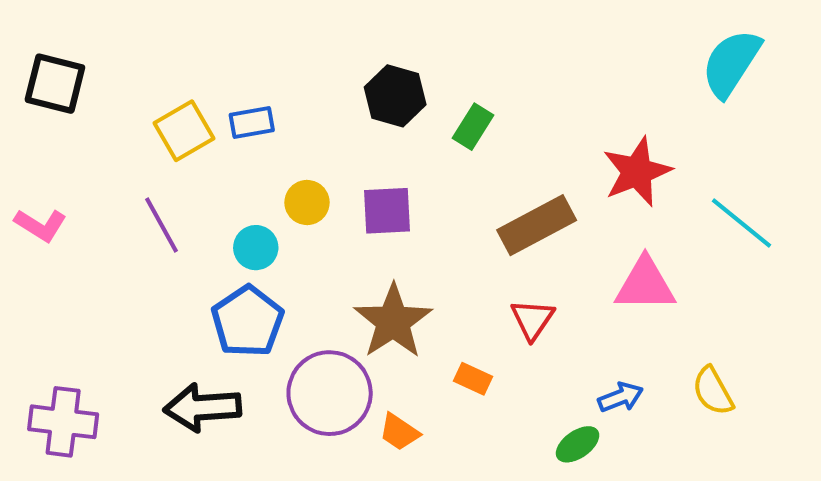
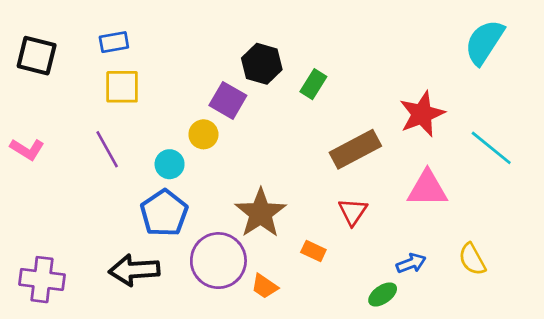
blue rectangle: (252, 123) -> (114, 42), moved
yellow square: (184, 131) -> (122, 87), turned 30
purple square: (387, 211) -> (228, 100), moved, turned 33

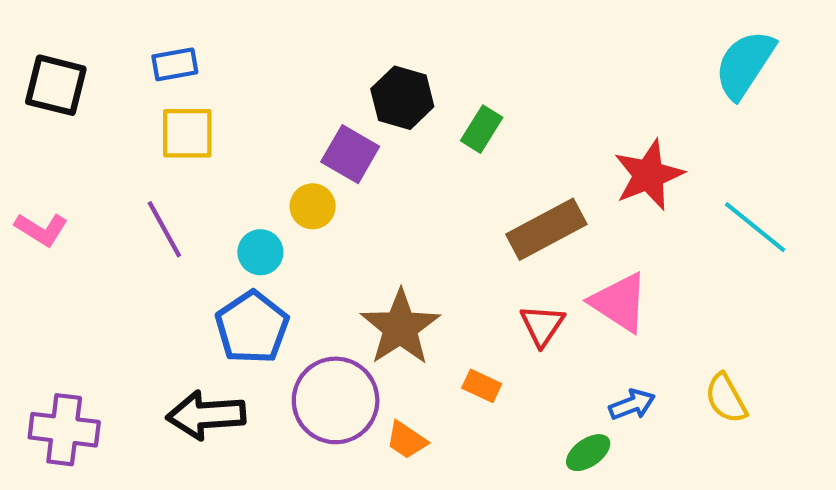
pink triangle: (427, 189) -> (619, 302), moved, turned 33

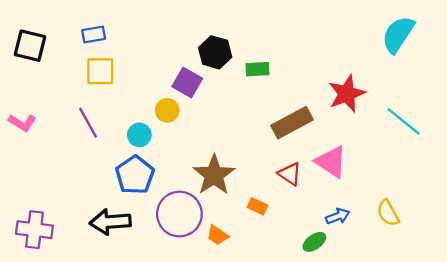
green rectangle: (482, 129) -> (258, 69), turned 55
red triangle: (542, 325) -> (290, 174), turned -30

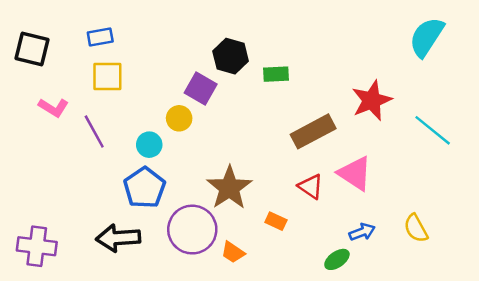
pink L-shape: (22, 123) -> (54, 108), moved

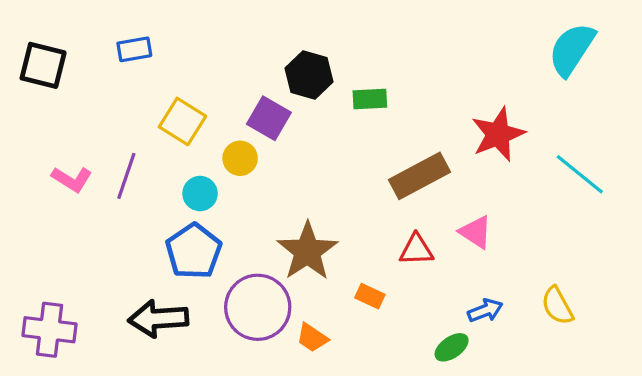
yellow square: (107, 76) -> (182, 121), moved, turned 32
pink L-shape: (54, 108) -> (72, 179), moved
purple line: (94, 131) -> (126, 176), turned 48
pink triangle: (355, 173) -> (476, 232), size x0.7
red triangle: (311, 186) -> (416, 250), turned -36

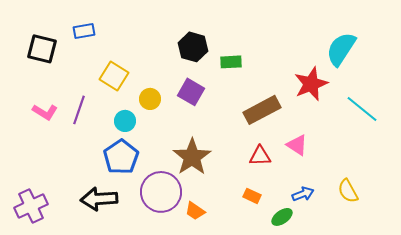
cyan semicircle: (572, 49) -> (341, 49), moved
black square: (43, 65) -> (42, 49), moved
purple square: (269, 118) -> (191, 92), moved
orange rectangle: (370, 296) -> (252, 196), moved
purple cross: (49, 330) -> (31, 206), turned -32

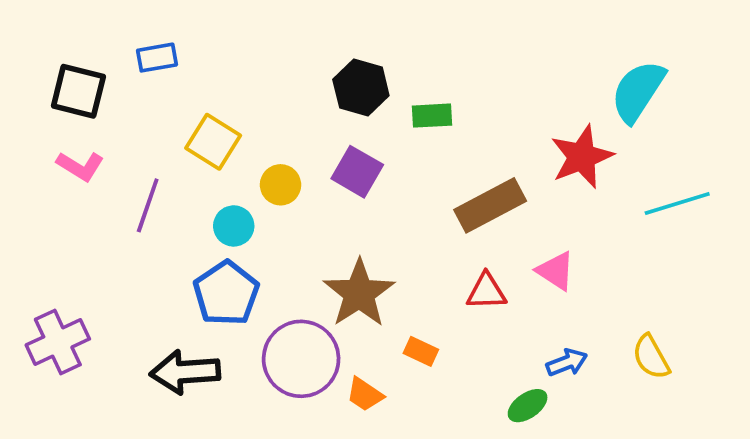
cyan line: (362, 109) -> (677, 204), turned -56
pink L-shape: (45, 112) -> (80, 166), moved
orange rectangle: (252, 196) -> (421, 351), moved
purple cross: (31, 206) -> (58, 342), moved

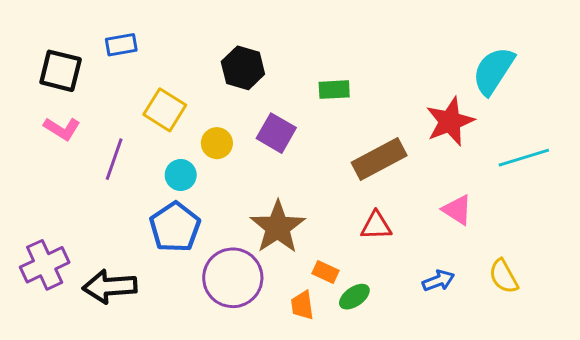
black hexagon: (361, 87) -> (243, 68), moved
pink triangle: (556, 271) -> (457, 210), moved
black arrow: (185, 372) -> (110, 286), moved
orange trapezoid: (365, 394) -> (302, 305), moved, turned 48
green ellipse: (528, 406) -> (354, 297), moved

